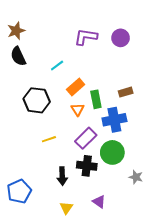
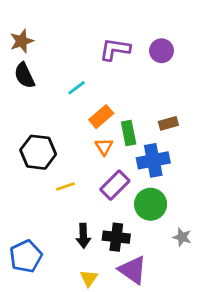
black hexagon: (37, 100) -> (38, 152), moved
black cross: (87, 166) -> (116, 237), moved
purple triangle: (99, 202) -> (133, 270), size x1.6

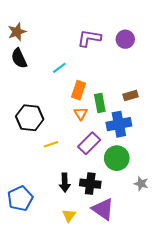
orange rectangle: (101, 117) -> (79, 90), turned -30

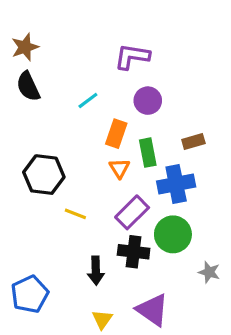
purple circle: (125, 39) -> (148, 101), moved
yellow line: (51, 144) -> (75, 214), turned 40
black cross: (90, 184) -> (134, 252), moved

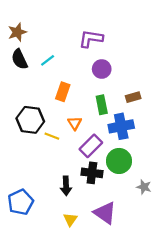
cyan line: (88, 101) -> (48, 60), moved
orange rectangle: (116, 134) -> (63, 92), moved
orange triangle: (119, 168) -> (75, 123), moved
yellow line: (75, 214) -> (52, 136), moved

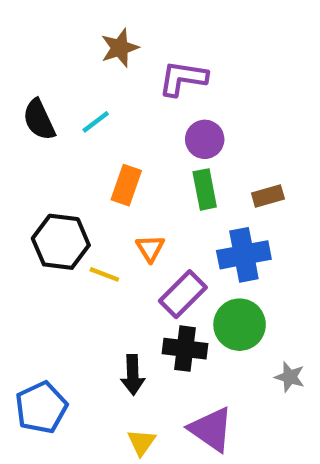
brown star: (17, 32) -> (120, 48), moved
green rectangle: (102, 105) -> (205, 189), moved

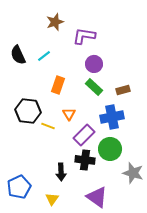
green rectangle: (205, 189) -> (94, 87), turned -36
gray star: (290, 377) -> (133, 173), size x1.5
yellow triangle: (141, 442) -> (52, 199), moved

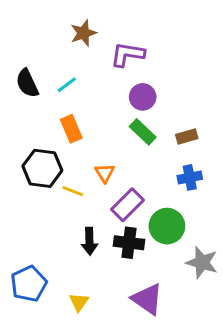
orange rectangle: (58, 85) -> (71, 129), moved, turned -42
blue cross: (112, 117) -> (190, 177), moved, size x0.7
black arrow: (61, 172) -> (89, 241), moved

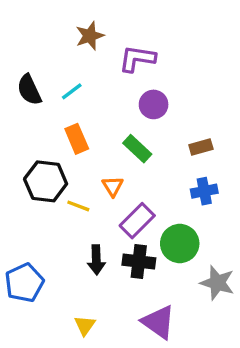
green rectangle: (143, 132) -> (137, 149), moved
blue pentagon: (29, 284) -> (24, 283), moved

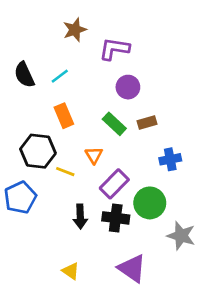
brown rectangle: (201, 147) -> (147, 122), moved
blue pentagon: (24, 283) -> (20, 197), moved
yellow triangle: (85, 325) -> (71, 271), turned -30

